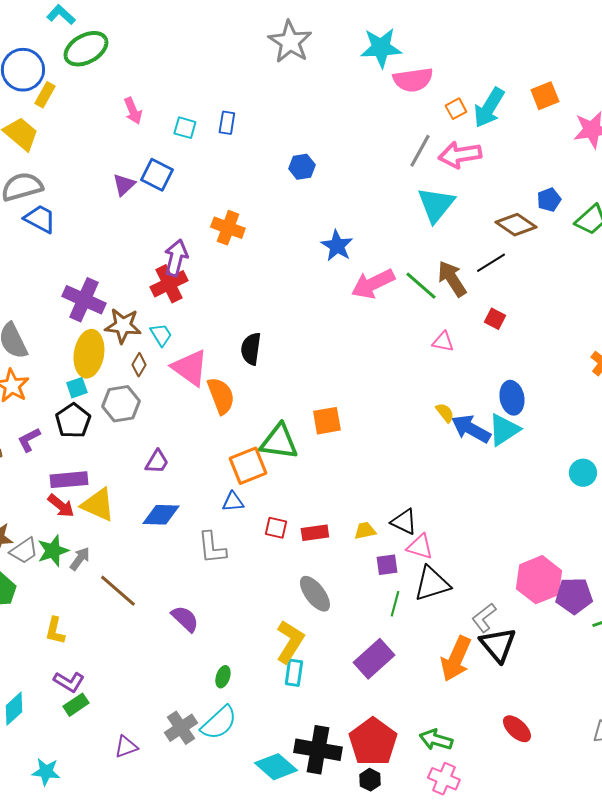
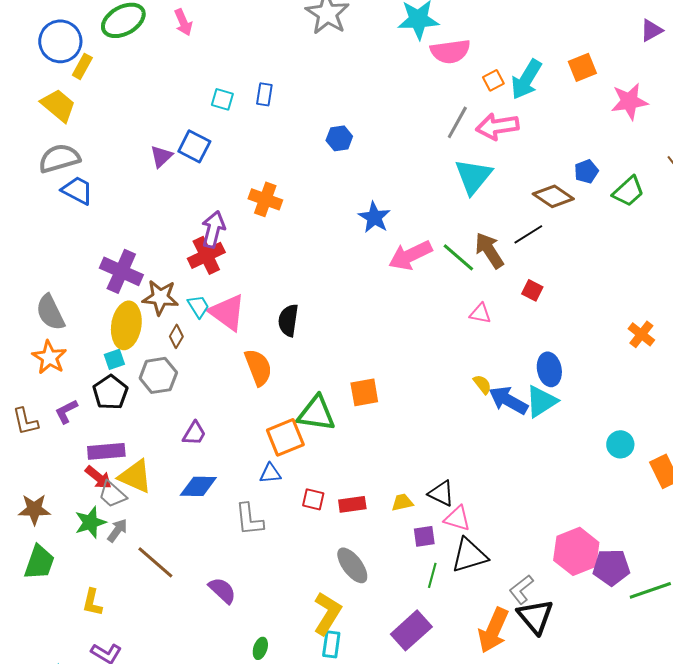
pink arrow: (133, 111) -> (183, 22), moved
pink triangle: (190, 368) -> (227, 312), moved
gray trapezoid: (24, 551) -> (112, 494), moved, turned 76

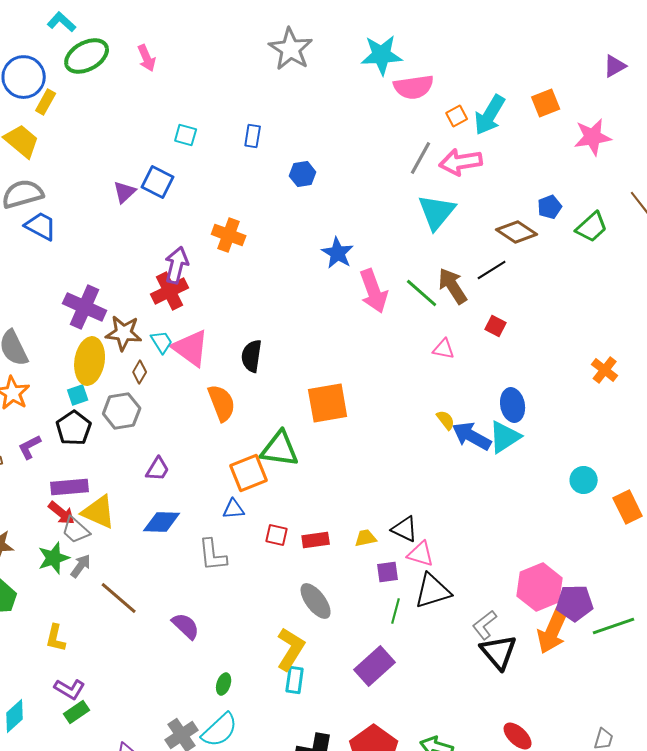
blue rectangle: (264, 94) -> (253, 136), moved
pink arrow: (410, 255) -> (374, 291), turned -84
orange square: (364, 392) -> (328, 403), moved, size x1.4
orange arrow: (493, 630) -> (553, 631), moved

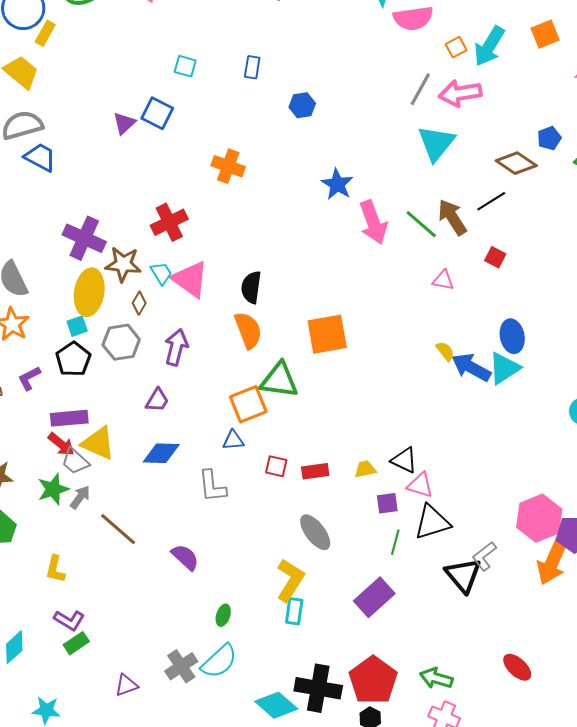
purple arrow: (177, 265) -> (176, 347), moved
orange semicircle: (222, 403) -> (248, 330), moved
black triangle: (499, 652) -> (463, 575), moved

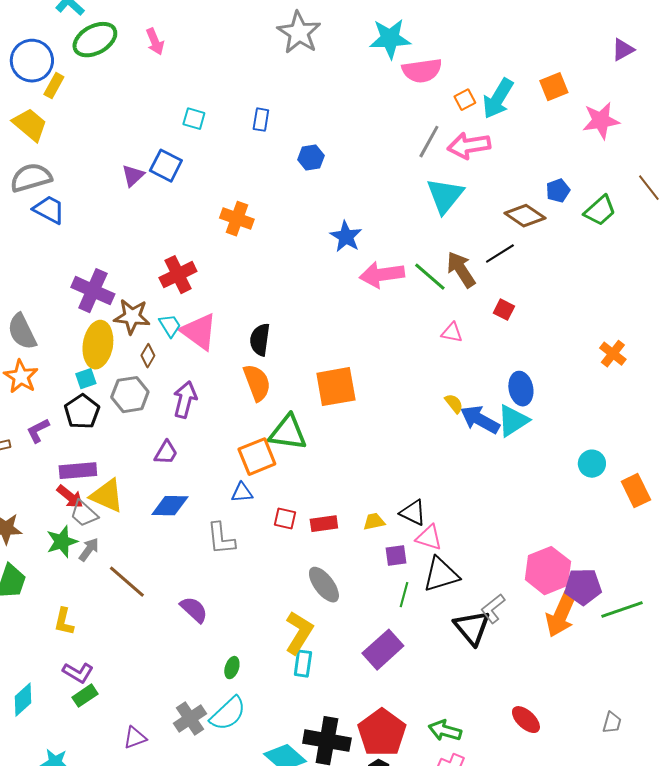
pink arrow: (373, 222) -> (382, 275), turned 102

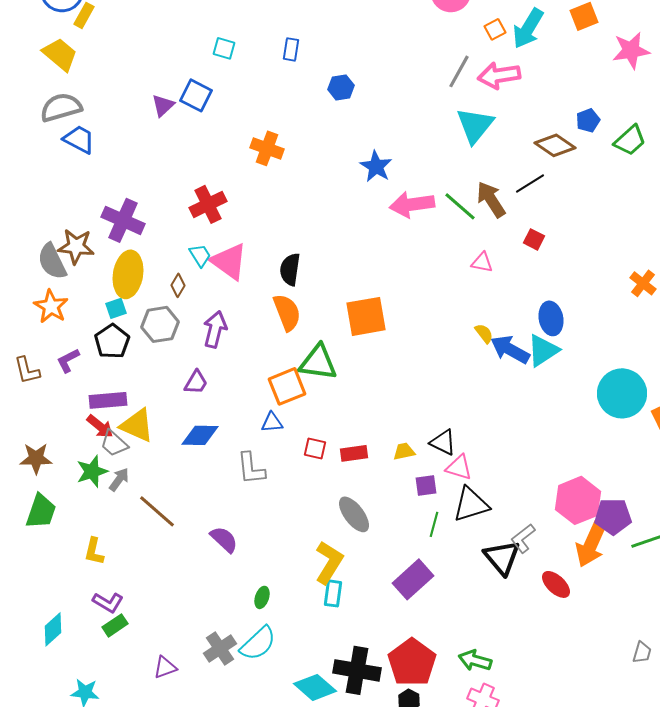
brown star: (132, 317) -> (76, 246), moved
cyan circle: (592, 464) -> (622, 393), size x1.8
red ellipse: (526, 720) -> (556, 584), moved

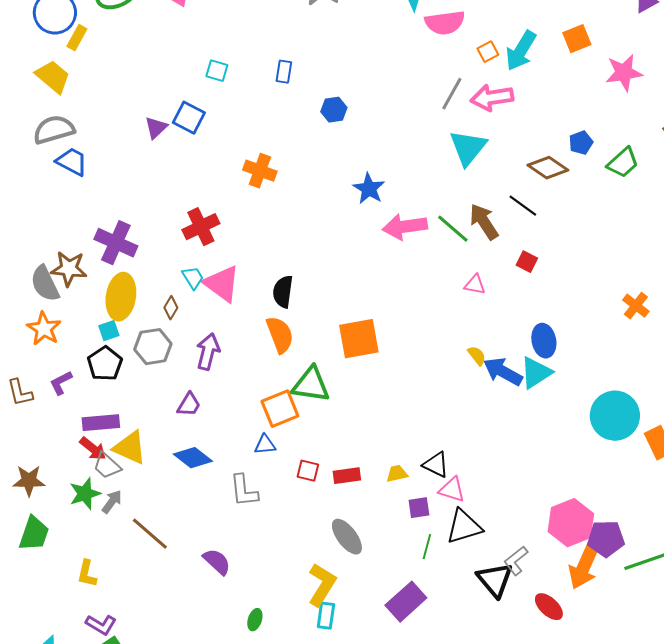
black line: (530, 183) -> (523, 206), turned 68
blue diamond: (200, 435) -> (193, 458), turned 36

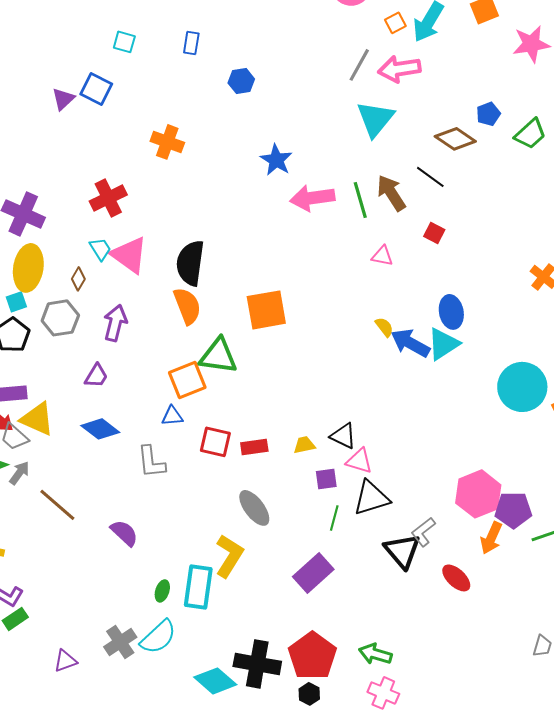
green line: (453, 229) -> (360, 200), turned 33
black semicircle: (283, 292) -> (190, 263), size x1.4
red square: (308, 471) -> (215, 442), size x1.4
orange arrow: (584, 567) -> (491, 538), size x0.7
cyan rectangle: (326, 616) -> (198, 587), moved, size x1.6

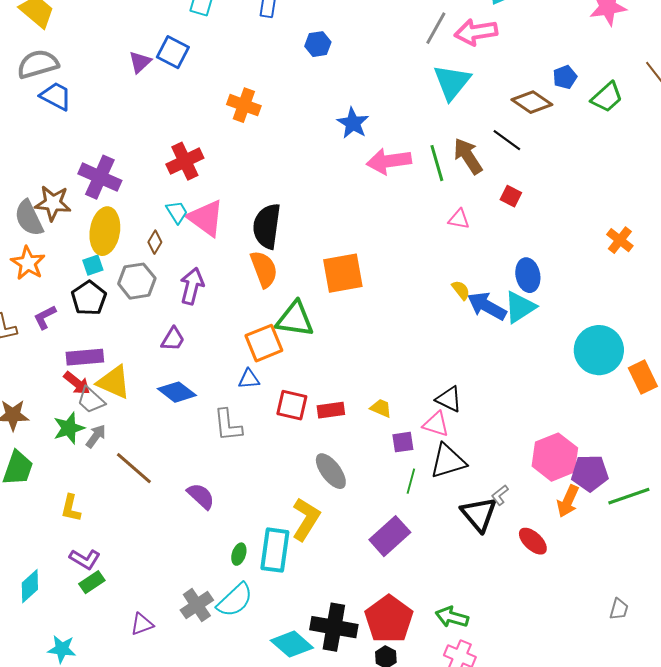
black triangle: (343, 436) -> (449, 399), moved
yellow trapezoid: (304, 445) -> (381, 408), turned 35
gray L-shape: (423, 532) -> (500, 495), size x0.7

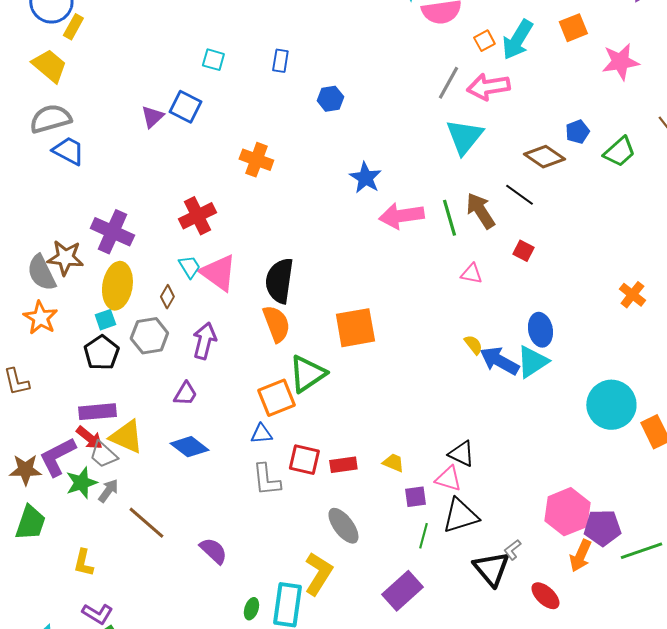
purple L-shape: (45, 317) -> (57, 457), moved, size x1.6
green triangle: (295, 319) -> (307, 374), turned -42
gray L-shape: (228, 425) -> (266, 480), moved

